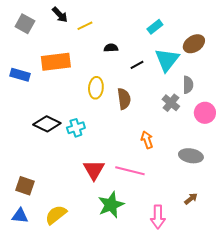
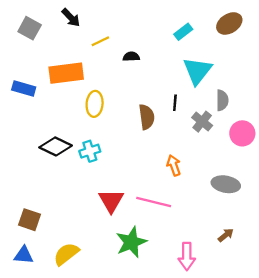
yellow line: (85, 26) -> (100, 41), moved
brown ellipse: (194, 44) -> (229, 23), moved
black line: (137, 65) -> (175, 103), moved, turned -56
yellow ellipse: (96, 88) -> (95, 104), moved

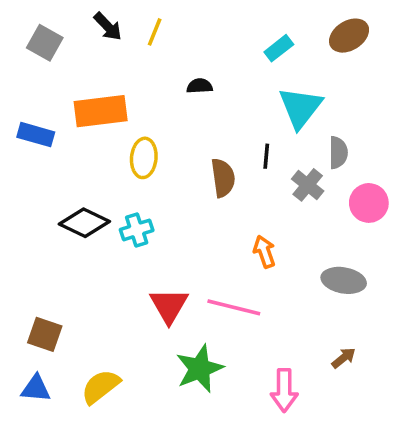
yellow line: (100, 41) -> (155, 32), moved, turned -42

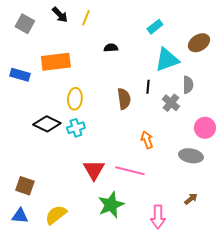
brown ellipse: (349, 36) -> (199, 43), moved
cyan triangle: (300, 108) -> (167, 60), turned 32
yellow ellipse: (144, 158) -> (75, 99), moved
pink circle: (369, 203) -> (205, 128), moved

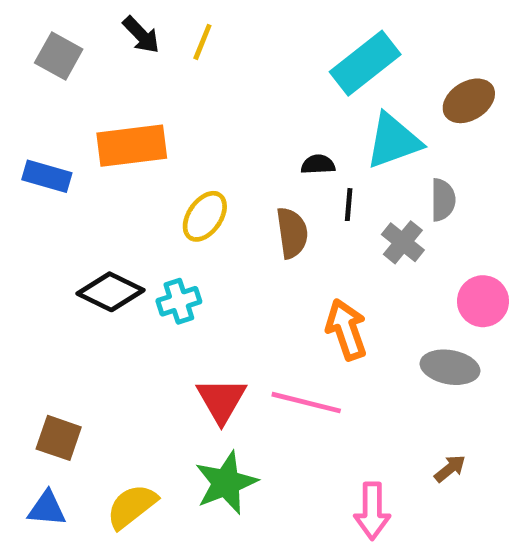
cyan rectangle: (155, 27) -> (365, 63), size x1.8
black semicircle: (111, 48) -> (318, 164), moved
yellow ellipse: (75, 99) -> (205, 216), moved, turned 30
orange arrow: (147, 140) -> (346, 329), size x1.4
green star: (111, 205) -> (226, 483), moved

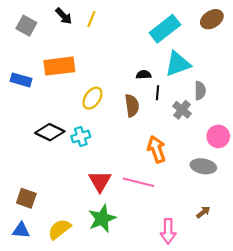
brown ellipse: (469, 101) -> (212, 19), moved

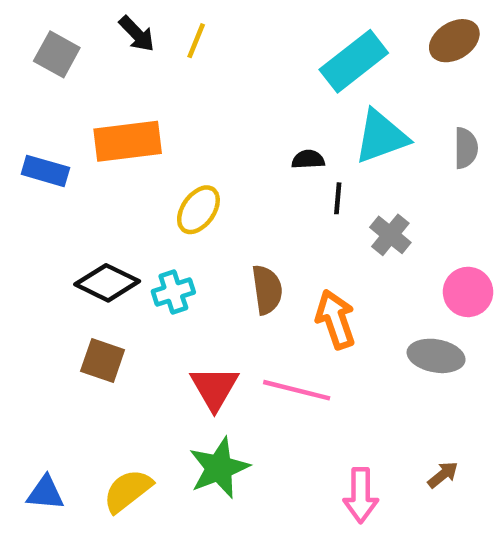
gray semicircle: (200, 91) -> (466, 148), moved
brown semicircle: (132, 106) -> (267, 290), moved
brown square: (26, 198) -> (103, 360), moved
brown arrow: (203, 212) -> (443, 475), moved

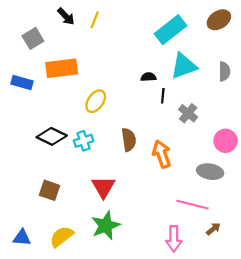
gray square: (57, 54) -> (33, 38), moved, turned 30
brown square: (103, 360) -> (49, 190), moved
pink line: (297, 390) -> (192, 205), moved

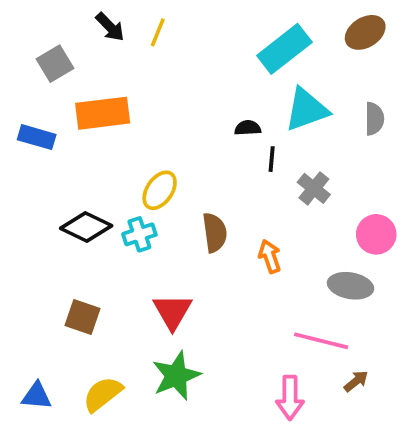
yellow ellipse: (96, 101) -> (160, 190), moved
orange arrow: (162, 154) -> (270, 256), size x0.7

